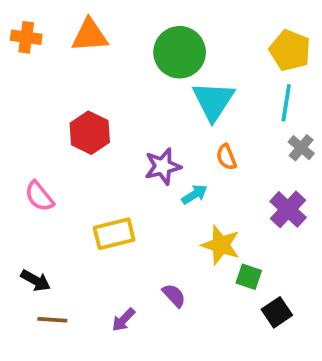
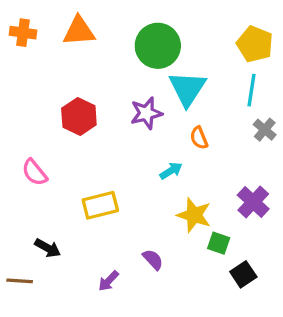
purple star: (163, 166) -> (146, 113), moved
purple cross: (288, 209) -> (253, 202), moved
black arrow: (36, 280) -> (48, 248), moved
brown line: (52, 320) -> (20, 281), moved

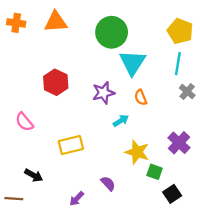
purple star: (146, 113) -> (103, 93), moved

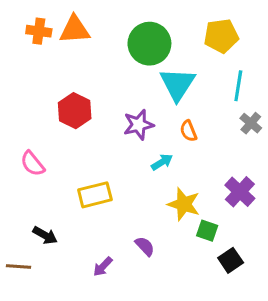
orange cross: (16, 23) -> (39, 31), moved
yellow pentagon: (180, 31) -> (221, 36), moved, turned -30

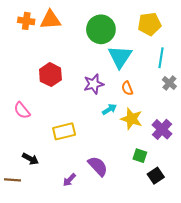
yellow star: (184, 204) -> (131, 119), moved
purple semicircle: (145, 246) -> (98, 166), size x1.5

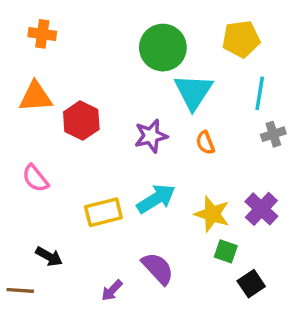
orange triangle: (50, 20) -> (35, 97), moved
gray cross: (169, 83) -> (273, 134), turned 32
cyan arrow: (109, 109) -> (156, 199), moved, size x1.6
yellow star: (131, 119) -> (212, 214), moved

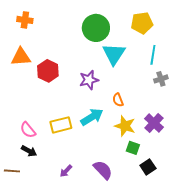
orange semicircle: (205, 143) -> (118, 100), moved
pink semicircle: (35, 178) -> (28, 130), moved
purple semicircle: (158, 268) -> (103, 170), moved

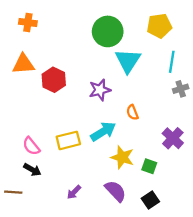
yellow star: (125, 126) -> (122, 157), moved
black square: (148, 167) -> (150, 200), moved

